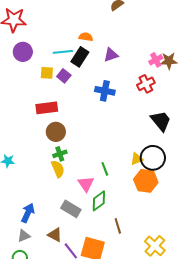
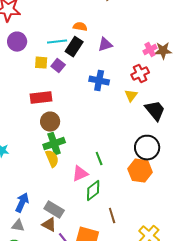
green cross: (60, 154) -> (54, 144), size x1.5
yellow triangle: (137, 159) -> (131, 96), moved, turned -32
pink triangle: (86, 184) -> (80, 174), turned 42
gray rectangle: (71, 209) -> (54, 210), moved
gray triangle: (24, 236) -> (18, 226), turned 32

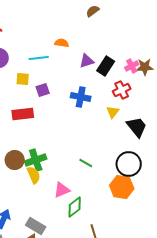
black rectangle: (74, 47) -> (106, 66), moved
purple square: (58, 66) -> (43, 90), moved, turned 32
brown circle: (50, 122) -> (15, 160), moved
green line: (99, 159) -> (86, 163), moved, turned -40

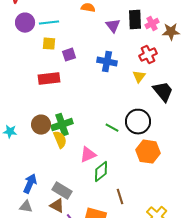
cyan line: (39, 58) -> (49, 23), moved
purple triangle: (87, 61) -> (113, 26), turned -49
black rectangle: (106, 66) -> (135, 20), moved, turned -36
pink cross: (132, 66) -> (152, 24), moved
black circle: (129, 164) -> (138, 122), moved

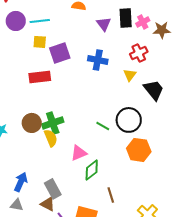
purple square: (69, 55) -> (60, 53), size x1.5
gray rectangle: (62, 191) -> (53, 189), turned 30

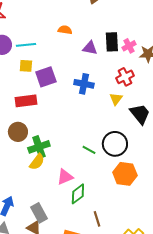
purple triangle: (104, 24) -> (90, 48), turned -42
brown circle: (32, 123) -> (18, 132), moved
yellow semicircle: (51, 138) -> (37, 162), turned 60

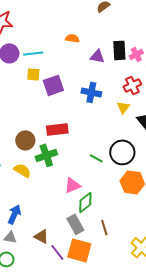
red rectangle: (26, 101) -> (57, 129), moved
yellow semicircle: (37, 162) -> (22, 170), moved, turned -96
gray rectangle: (39, 213) -> (75, 224), moved

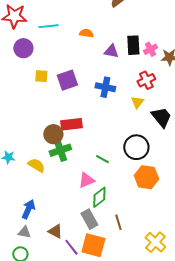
cyan line: (33, 53) -> (48, 26), moved
yellow square: (33, 74) -> (41, 76), moved
brown circle: (25, 140) -> (53, 134), moved
green line: (96, 158) -> (102, 159), moved

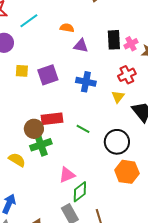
cyan line: (48, 26) -> (29, 21), turned -30
purple triangle: (111, 51) -> (81, 46), moved
green line: (102, 159) -> (83, 129), moved

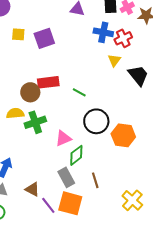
blue cross: (86, 82) -> (103, 32), moved
black circle: (117, 142) -> (96, 121), moved
green cross: (41, 145) -> (35, 122), moved
yellow semicircle: (17, 160) -> (15, 113), moved, turned -36

